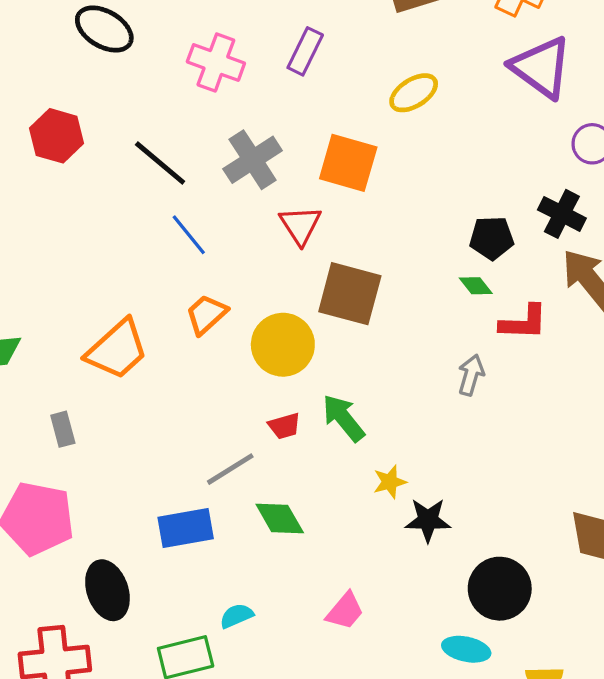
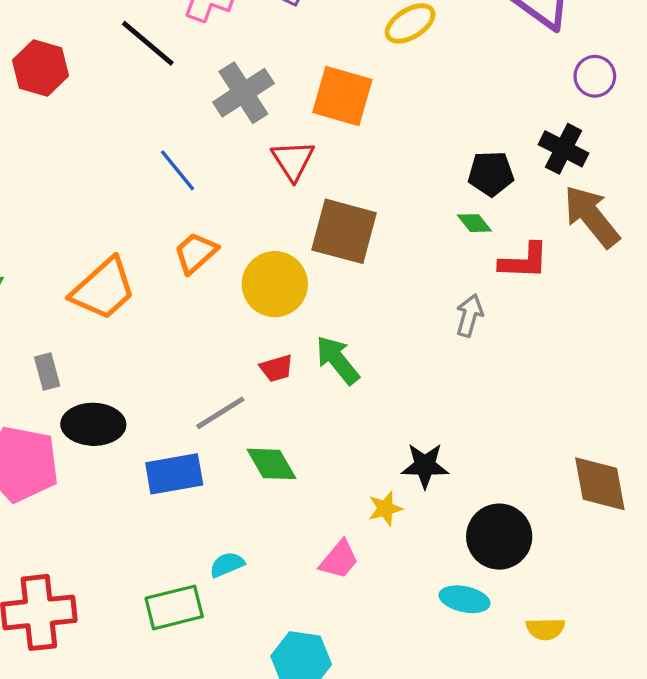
black line: (160, 163) -> (148, 43), moved
yellow star: (390, 482) -> (385, 508), moved
black ellipse: (107, 590) -> (93, 424), moved, turned -70

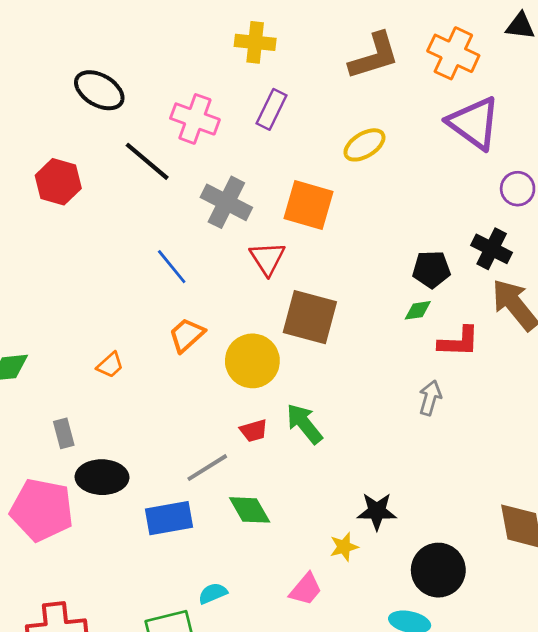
gray cross: (243, 93) -> (226, 202), turned -30
green diamond: (474, 223) -> (418, 310), turned -60
orange trapezoid: (103, 289) -> (110, 365), size x0.5
gray arrow: (469, 315) -> (430, 398), moved

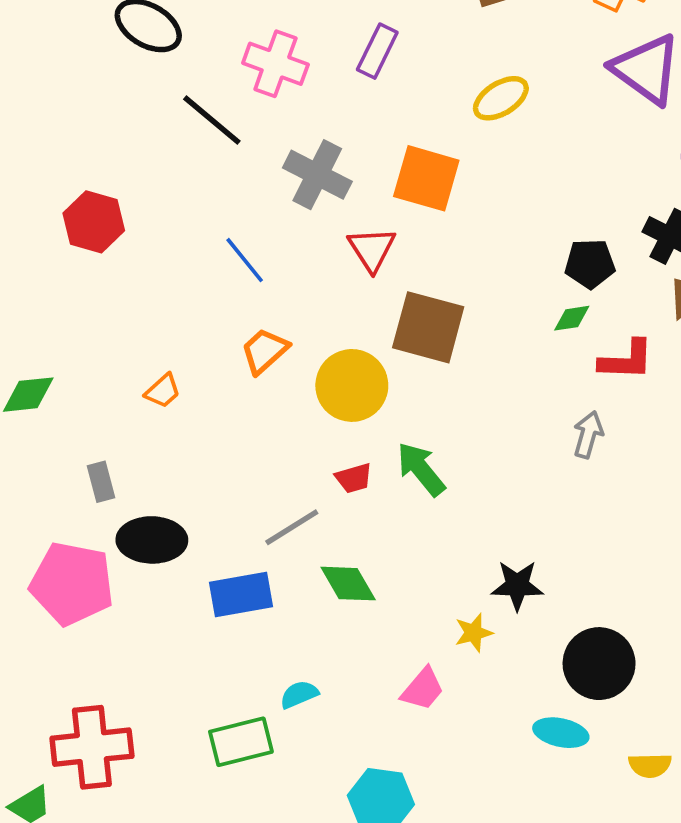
red hexagon: (58, 182) -> (94, 222), moved

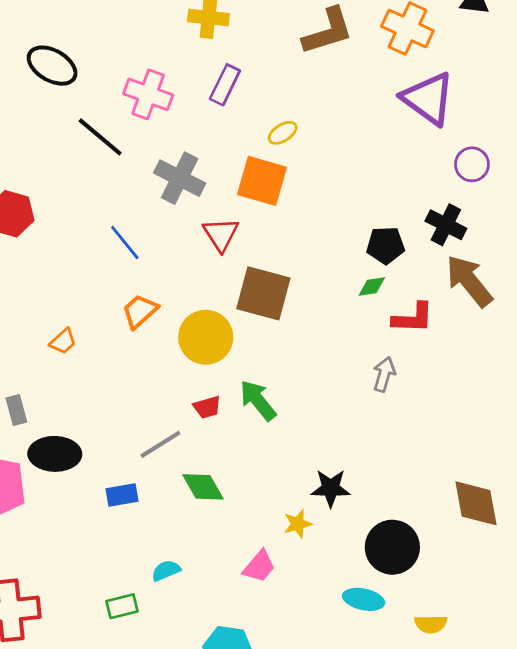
yellow ellipse: (501, 98) -> (283, 133), moved, size x0.7
blue rectangle: (241, 594) -> (122, 495), size x0.7
green rectangle: (241, 742) -> (122, 606), size x0.7

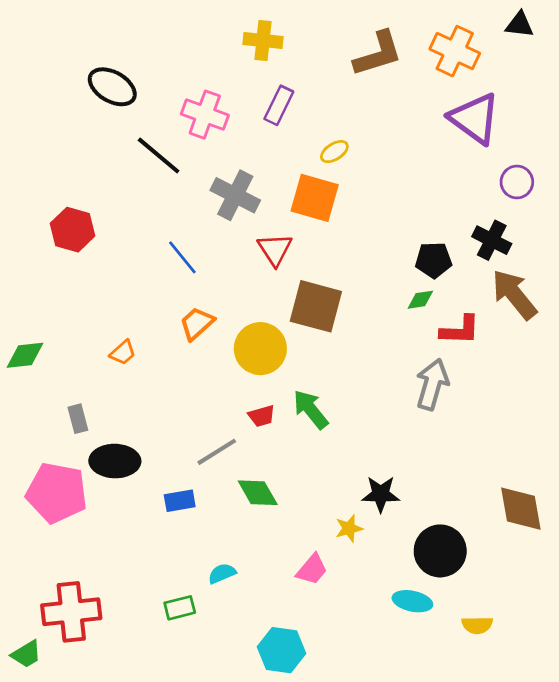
gray arrow: (384, 374) -> (432, 384), size x1.5

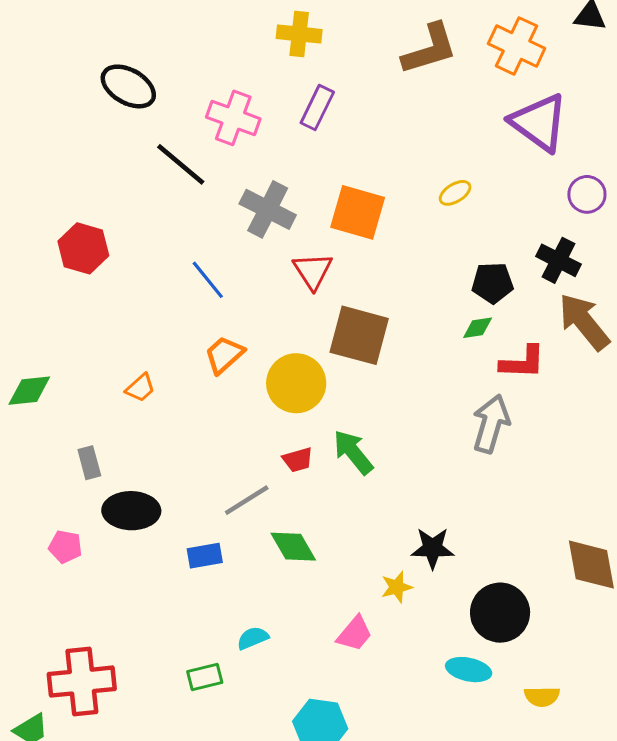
yellow ellipse: (334, 152) -> (455, 193), moved
pink pentagon: (57, 493) -> (65, 547), size x0.5

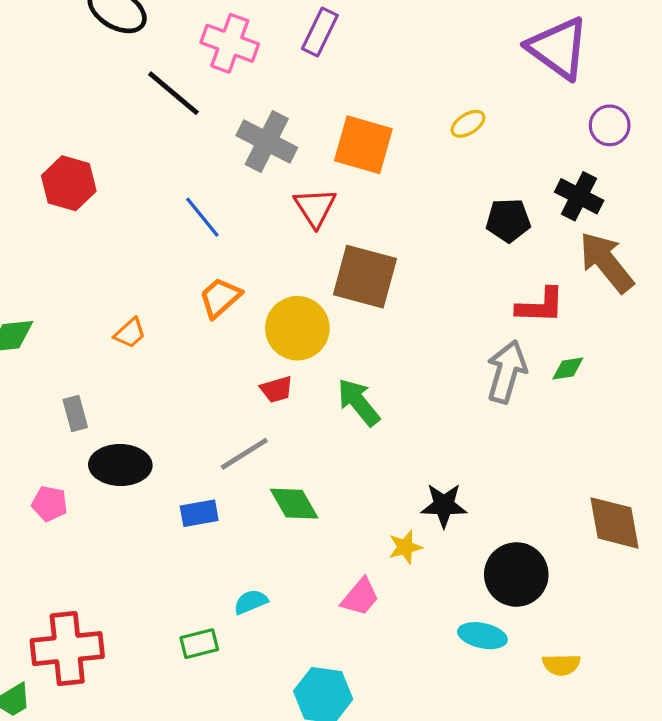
green diamond: (478, 328) -> (568, 368), moved
red trapezoid: (298, 460) -> (276, 389), moved

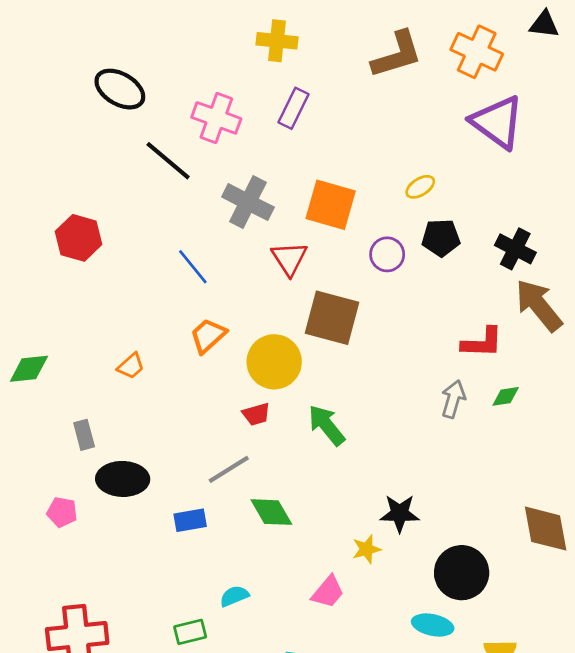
purple circle: (610, 125) -> (387, 254), moved
black pentagon: (508, 220) -> (441, 238), moved
gray arrow: (507, 372) -> (453, 399), size x0.7

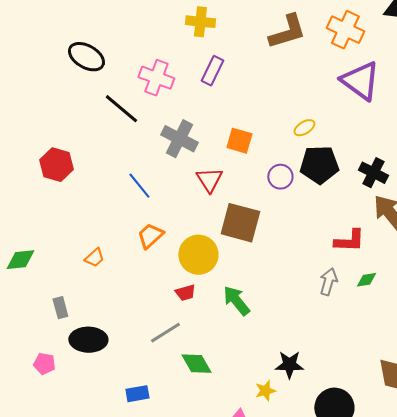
orange square: (331, 205) -> (239, 141), size x0.7
black pentagon: (441, 238) -> (319, 165), size x1.4
blue rectangle: (190, 520) -> (137, 394), moved

